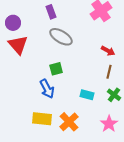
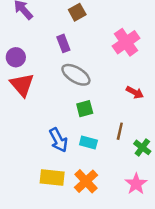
green square: (56, 69) -> (85, 109), moved
brown line: (109, 72) -> (120, 131), moved
cyan rectangle: (87, 95) -> (88, 142), moved

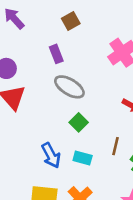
green square: (85, 109) -> (79, 122), turned -30

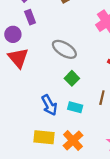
purple rectangle: (56, 54) -> (30, 17), moved

